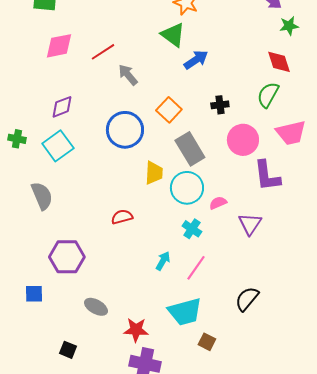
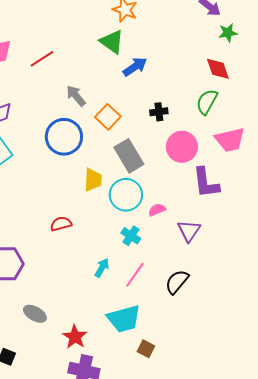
gray arrow: (128, 75) -> (76, 96), moved
black semicircle: (247, 299) -> (177, 282), moved
red star: (136, 330) -> (75, 337), turned 30

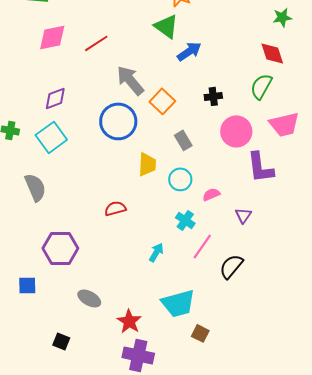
gray arrow: (76, 96) -> (130, 80), size x1.4
gray rectangle: (129, 156) -> (183, 140), size x0.6
cyan circle: (126, 195) -> (180, 179), size x0.7
purple triangle: (189, 231) -> (243, 215), size x0.7
pink line: (135, 275) -> (202, 246), moved

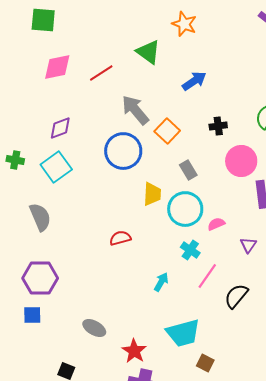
green triangle: (166, 26) -> (148, 52), moved
cyan circle: (180, 179) -> (185, 209), size x1.5
purple hexagon: (60, 248) -> (40, 278), moved

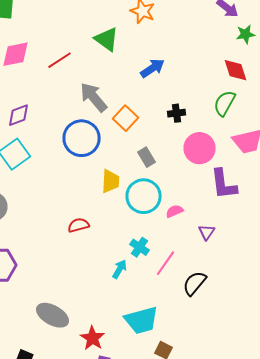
cyan cross: (190, 250) -> (140, 247), moved
gray ellipse: (94, 328) -> (52, 315), size x1.4

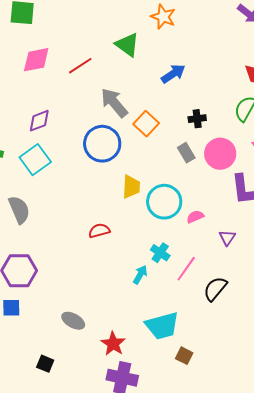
gray rectangle: (146, 157) -> (186, 153), moved
gray ellipse: (52, 315) -> (73, 321), size x0.7

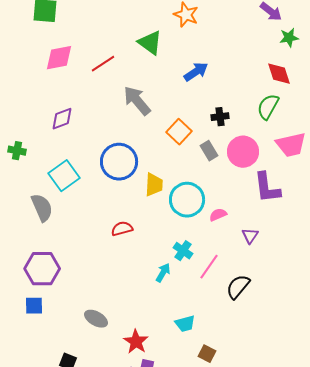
orange square: (146, 124) -> (179, 132), moved
blue circle: (102, 144) -> (119, 162), moved
cyan square: (35, 160) -> (64, 176), moved
cyan trapezoid: (162, 326) -> (185, 324), size x0.6

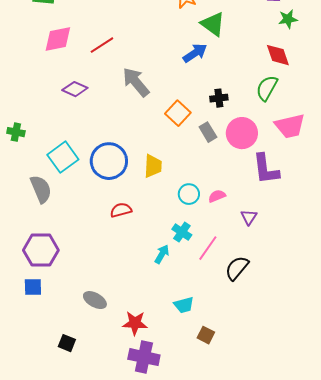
green triangle: (150, 43) -> (213, 24), moved
purple diamond: (62, 119) -> (75, 89), moved, turned 45
blue circle: (119, 162) -> (109, 161), moved
cyan circle: (187, 200) -> (189, 194), moved, size x0.6
red star: (136, 342) -> (135, 323), turned -30

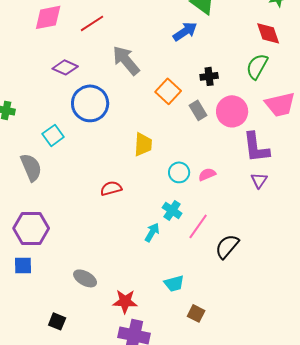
cyan square: (63, 157) -> (53, 135), size x0.7
blue circle: (109, 161) -> (90, 103), moved
purple triangle: (249, 217) -> (259, 180), moved

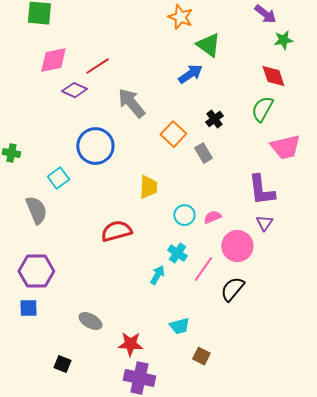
purple diamond: (65, 67) -> (74, 90), moved
black cross: (209, 76) -> (214, 119), turned -30
pink circle: (232, 111) -> (237, 246), moved
red semicircle: (111, 188) -> (116, 231), size x1.4

